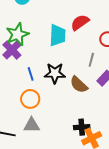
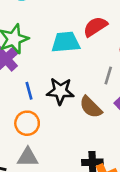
cyan trapezoid: (58, 35) -> (66, 42), turned -100

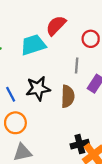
brown semicircle: (91, 107) -> (68, 96), turned -120

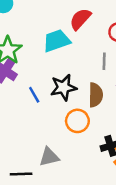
orange circle: (15, 123) -> (77, 121), moved

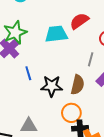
black star: (63, 87) -> (52, 86), moved
orange circle: (77, 121) -> (71, 113), moved

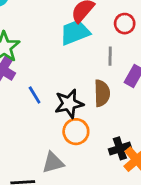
cyan trapezoid: (56, 34) -> (75, 32), moved
orange circle: (71, 113) -> (76, 132), moved

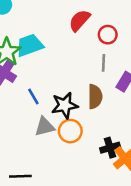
red circle: (125, 24) -> (108, 35), moved
cyan trapezoid: (75, 32) -> (30, 45), moved
gray triangle: (53, 163) -> (45, 127), moved

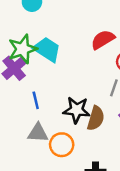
cyan trapezoid: (30, 45) -> (47, 49), turned 36
black star: (65, 105) -> (77, 110), moved

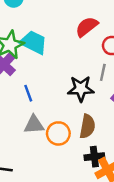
black star: (77, 110) -> (81, 89), moved
brown semicircle: (96, 118) -> (87, 126), moved

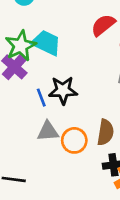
black star: (81, 89) -> (63, 90), moved

